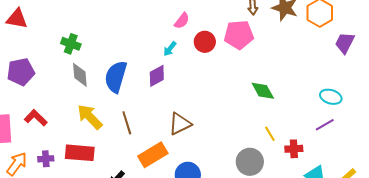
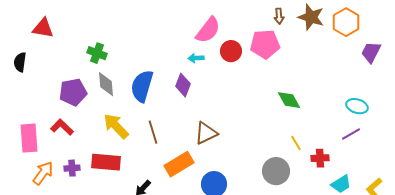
pink semicircle: (182, 21) -> (208, 30), size x1.6
cyan arrow: (170, 49) -> (196, 58), turned 49
purple pentagon: (21, 72) -> (73, 92), moved
purple diamond: (157, 76) -> (183, 85), turned -40

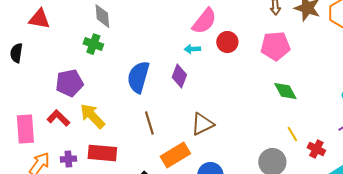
pink pentagon: (265, 44) -> (275, 46), moved
gray diamond: (106, 84) -> (102, 16), moved
yellow arrow: (116, 126) -> (92, 116), moved
red cross: (320, 158) -> (316, 149), turned 30

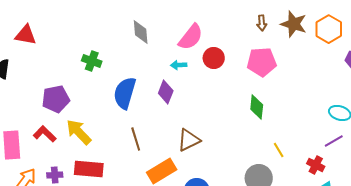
gray diamond: (102, 16) -> (141, 32), moved
green cross: (93, 44) -> (92, 61), moved
green diamond: (285, 91) -> (257, 107), moved, turned 35
red cross: (316, 149) -> (316, 165), moved

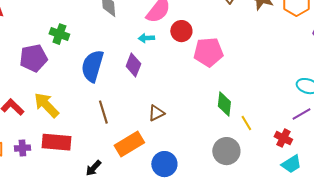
pink pentagon: (262, 62) -> (208, 52), moved
purple pentagon: (56, 99) -> (33, 58), moved
green diamond: (257, 107) -> (224, 104), moved
brown triangle: (189, 140) -> (156, 113), size x0.7

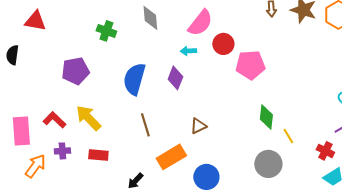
green cross: (59, 34) -> (106, 31), moved
red rectangle: (56, 142) -> (98, 155), size x0.7
purple cross: (22, 148) -> (62, 151), moved

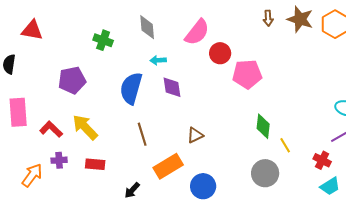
cyan arrow: (188, 51) -> (158, 60), moved
purple diamond: (175, 78) -> (172, 87), turned -30
pink rectangle: (21, 131) -> (18, 112), moved

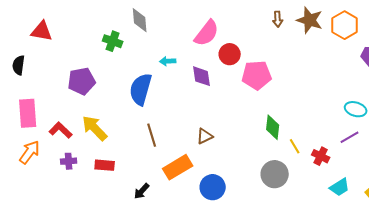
gray diamond: (147, 27) -> (140, 20), moved
purple diamond: (172, 87) -> (202, 76), moved
red cross: (322, 160) -> (321, 156), moved
orange arrow: (32, 175) -> (30, 152), moved

